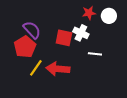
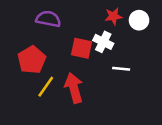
purple semicircle: (32, 30) -> (48, 19), moved, turned -36
red arrow: (58, 69) -> (74, 88), turned 70

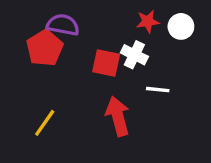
red pentagon: (32, 60) -> (45, 48), moved
yellow line: (46, 87) -> (45, 123), moved
red arrow: (74, 88) -> (118, 116), moved

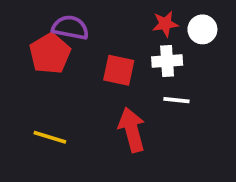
white cross: (134, 55) -> (167, 61), moved, turned -30
yellow line: (45, 123) -> (50, 137), turned 72

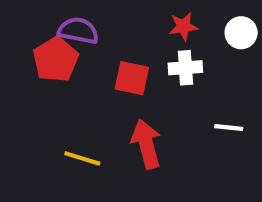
white circle: (202, 29) -> (241, 33), moved
white line: (176, 100) -> (229, 128), moved
yellow line: (50, 137) -> (82, 158), moved

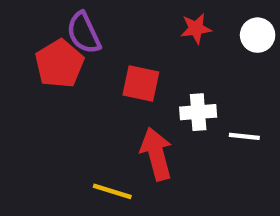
purple semicircle: (78, 31) -> (84, 33), turned -126
white cross: (185, 68) -> (198, 112), moved
yellow line: (82, 158) -> (112, 191), moved

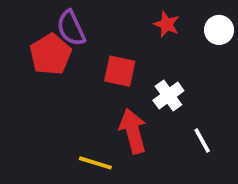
red star: (196, 28) -> (167, 24), turned 30
white cross: (198, 112) -> (168, 96), turned -32
white line: (244, 136) -> (202, 140), moved, turned 55

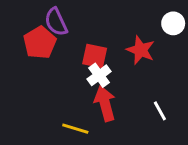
red star: (167, 24) -> (141, 50), moved, size x1.4
white cross: (168, 96) -> (99, 75), moved

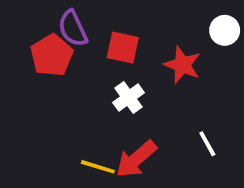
red square: (95, 56) -> (123, 48), moved
red arrow: (105, 103) -> (136, 159), moved, turned -116

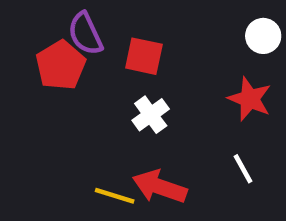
red star: (182, 65) -> (250, 99), moved
red arrow: (136, 159) -> (160, 187), turned 60

